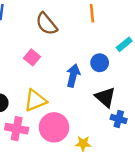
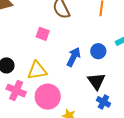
pink square: (32, 57) -> (43, 34), turned -32

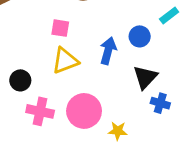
yellow triangle: (37, 70) -> (65, 61), moved
black triangle: (96, 81) -> (145, 77), turned 30

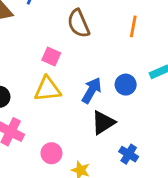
black triangle: (145, 77) -> (103, 123), moved
pink circle: (84, 111) -> (51, 153), moved, size x0.6

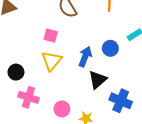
yellow triangle: (48, 89) -> (52, 61), turned -35
blue cross: (129, 154) -> (121, 101), size x1.5

